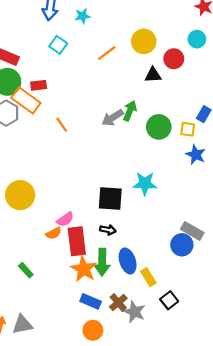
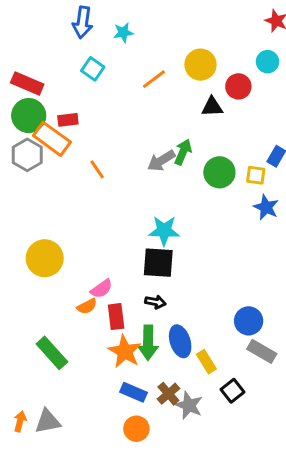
cyan star: (145, 184) -> (164, 231), moved
gray rectangle: (192, 231) -> (262, 351), moved
red rectangle: (77, 241) -> (116, 317), size x0.7
green rectangle: (26, 270) -> (52, 353), size x1.6

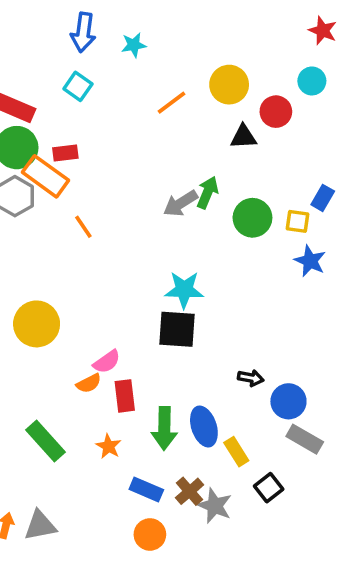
cyan square: (93, 69) -> (78, 86), moved
orange line: (97, 169) -> (83, 227), moved
black arrow: (155, 302) -> (251, 378), moved
orange star: (125, 351) -> (109, 446), moved, size x0.6

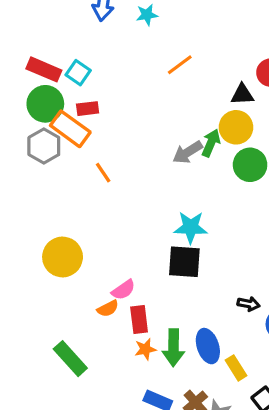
yellow circle: (229, 85) -> (236, 127), moved
cyan square: (78, 86) -> (78, 73), moved
orange star: (109, 446) -> (145, 349), moved, turned 30

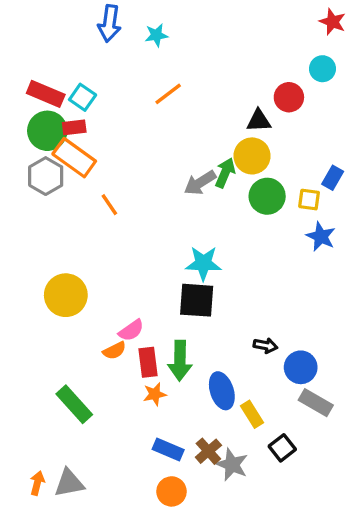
orange line: (180, 65) -> (168, 94), moved
red rectangle: (88, 109) -> (74, 127), moved
green arrow: (173, 348) -> (180, 361), moved

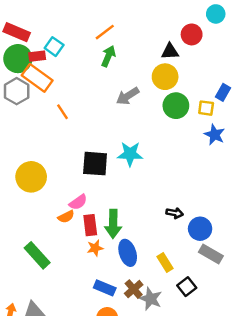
cyan square: (83, 97) -> (54, 47), moved
green arrow: (225, 173) -> (108, 56), moved
black square: (197, 300) -> (95, 164), moved
blue ellipse: (222, 391) -> (128, 253), moved

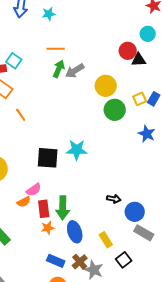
orange line: (105, 32) -> (56, 49), turned 36
black triangle: (170, 51) -> (139, 60), moved
gray arrow: (128, 96) -> (75, 71), moved
yellow square: (206, 108) -> (140, 99), moved, turned -32

